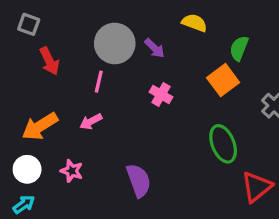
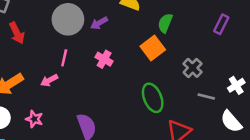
purple arrow: (155, 48) -> (99, 23), turned 105
pink line: (99, 82) -> (64, 58), moved

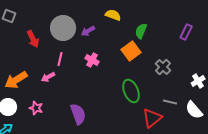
red arrow: (17, 33) -> (33, 39), moved
gray line: (206, 97) -> (170, 102), moved

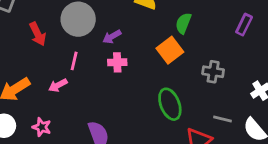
purple arrow: (88, 31) -> (112, 37), moved
pink cross: (92, 60) -> (117, 62), turned -32
gray cross: (163, 67) -> (213, 72), turned -35

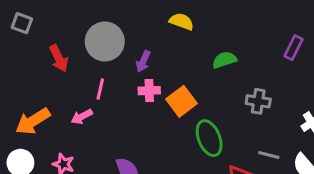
green semicircle: (183, 23) -> (224, 60), moved, turned 50
purple arrow: (112, 37) -> (143, 61), turned -36
orange square: (170, 50) -> (182, 101), moved

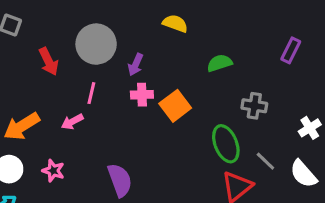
green ellipse: (209, 138) -> (226, 144), moved
gray line: (269, 155) -> (265, 161), turned 30

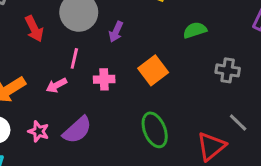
pink cross: (142, 95) -> (104, 79), moved
green ellipse: (226, 144) -> (155, 130), moved
purple semicircle: (120, 180) -> (77, 130), moved, turned 68

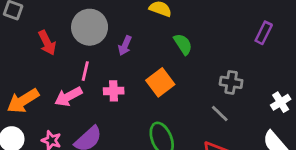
green semicircle: (195, 30) -> (183, 44), moved, turned 75
pink arrow: (56, 85) -> (68, 97), size x1.4
gray line: (238, 122) -> (220, 114), moved

